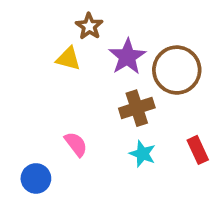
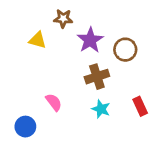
brown star: (89, 26) -> (63, 19), turned -30
yellow triangle: (68, 59) -> (38, 40), moved
brown circle: (177, 70) -> (125, 50), size x0.7

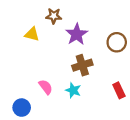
brown circle: (125, 50) -> (117, 42), moved
cyan star: (101, 109) -> (73, 90), moved

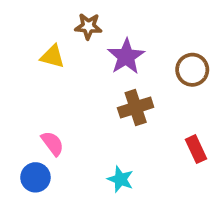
pink semicircle: (46, 87) -> (52, 143), moved
cyan star: (73, 90) -> (120, 179), moved

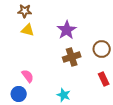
brown star: (88, 26) -> (25, 11), moved
brown circle: (192, 70) -> (102, 49), moved

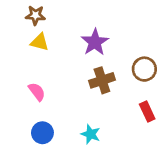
pink semicircle: (28, 76) -> (37, 92), moved
blue circle: (19, 94) -> (42, 133), moved

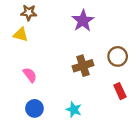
yellow triangle: (40, 42) -> (21, 35), moved
purple star: (95, 42) -> (83, 21), moved

